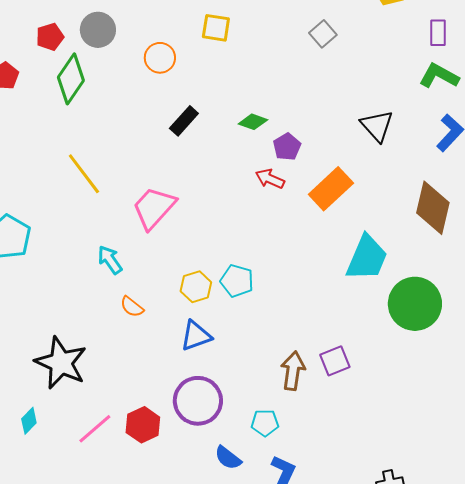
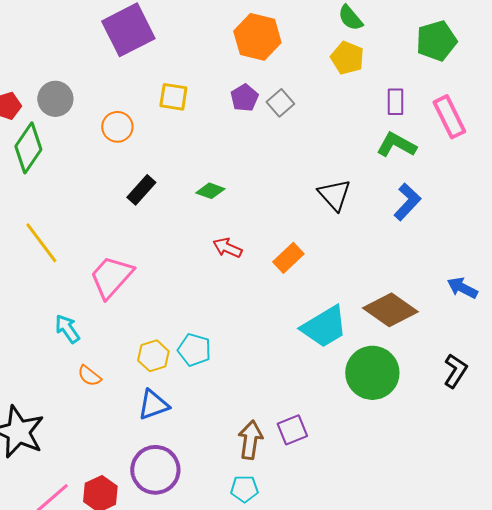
purple pentagon: (287, 147) -> (244, 98), moved
orange rectangle: (331, 189) -> (288, 258), size x0.7
brown diamond: (433, 208) -> (390, 310), moved, turned -68
cyan trapezoid: (367, 258) -> (324, 327), turned 36
cyan pentagon: (265, 423) -> (244, 489), moved

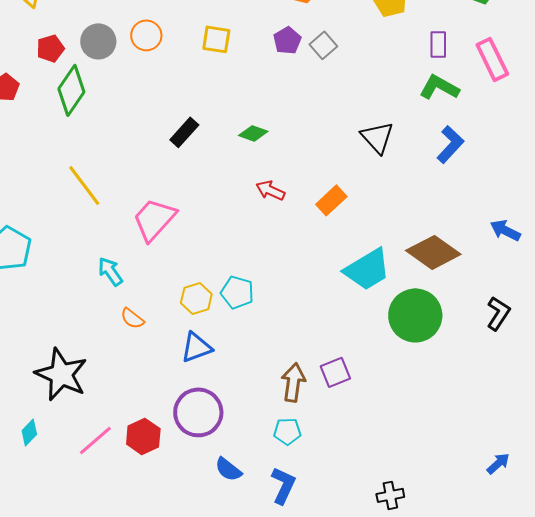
orange circle: (117, 127) -> (146, 35), moved

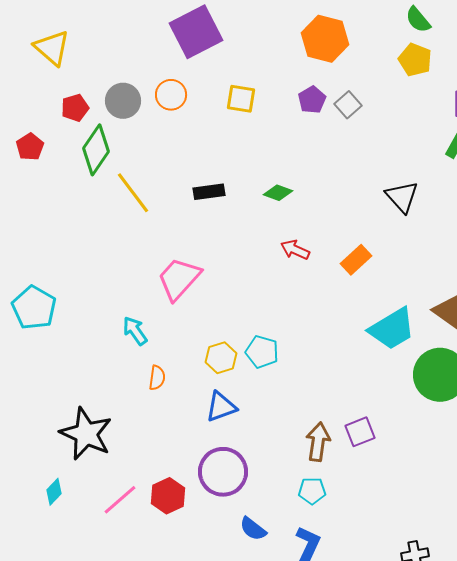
black rectangle: (184, 132) -> (209, 192), turned 40
yellow line: (84, 185) -> (133, 193), moved
orange semicircle: (132, 318) -> (157, 378), turned -120

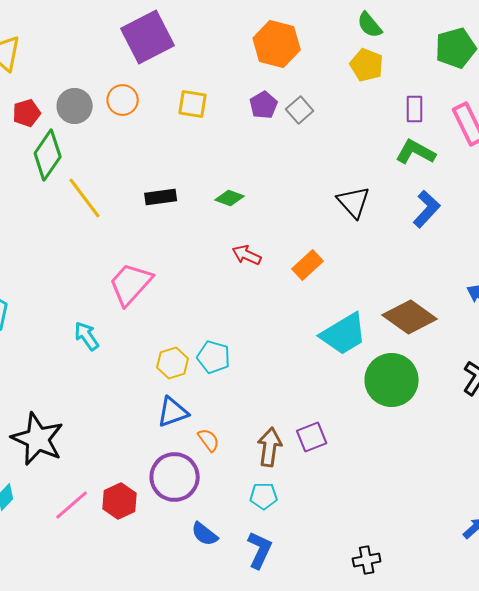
orange semicircle: (157, 378) -> (209, 440), moved, turned -45

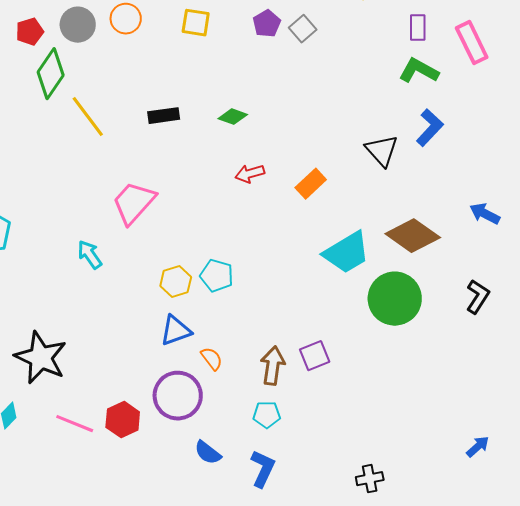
black triangle: (354, 202) -> (382, 151), moved
red arrow: (247, 255) -> (250, 174), turned -40
pink line: (72, 505) -> (75, 424), turned 63

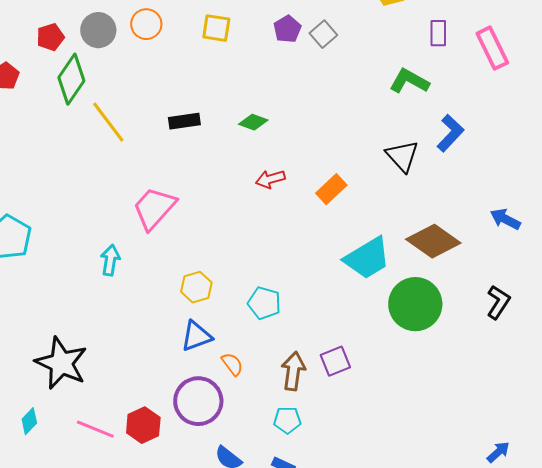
green L-shape: (419, 71) -> (409, 81), moved
cyan arrow: (90, 255) -> (110, 260), turned 44
cyan pentagon: (217, 276) -> (264, 303), moved

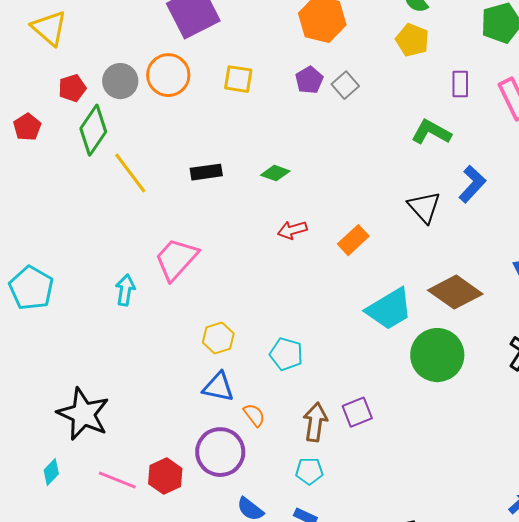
orange circle: (146, 24) -> (168, 75), size x1.4
cyan arrow: (110, 260) -> (125, 290), moved
blue triangle: (196, 336) -> (218, 387), turned 32

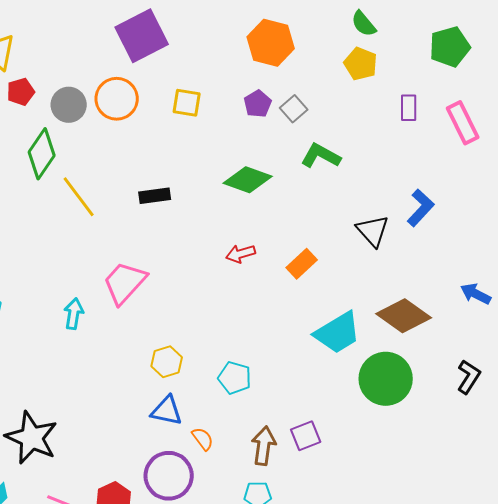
red pentagon: (72, 88) -> (21, 92), moved
green L-shape: (431, 132) -> (321, 156), moved
green diamond: (275, 173) -> (248, 180), moved, size x1.6

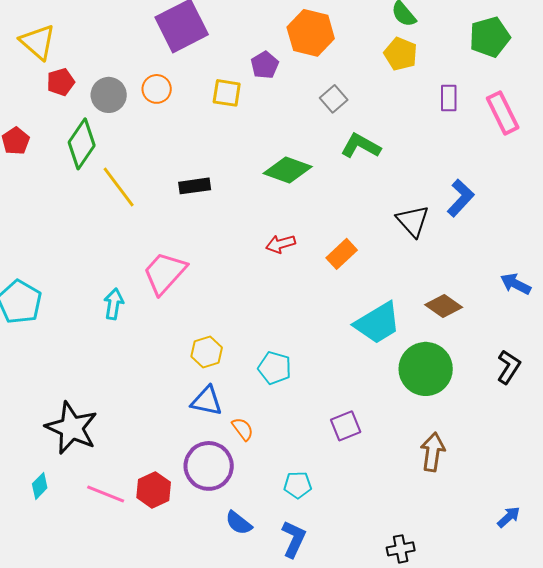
orange circle: (117, 99) -> (157, 89), size x0.7
purple pentagon: (258, 104) -> (265, 65), moved
brown diamond: (404, 316) -> (444, 306), size x0.7
brown arrow: (264, 446) -> (433, 452), moved

